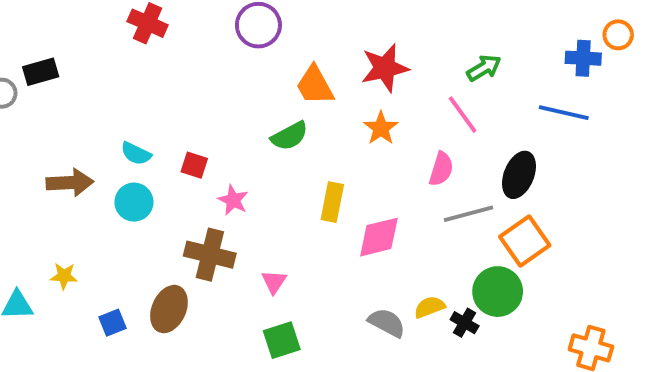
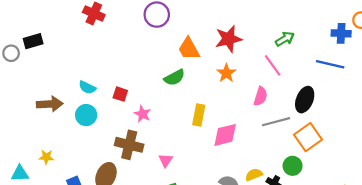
green circle: (498, 292) -> (293, 166), size x0.7

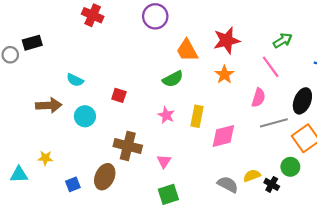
cyan semicircle: (87, 87) -> (75, 80), moved
pink star: (142, 114) -> (166, 115), moved

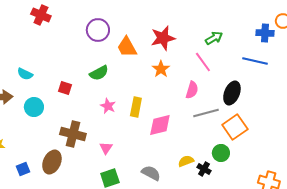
purple circle: (155, 16) -> (98, 30), moved
green semicircle: (173, 79) -> (99, 73), moved
gray semicircle: (228, 184) -> (151, 173), moved

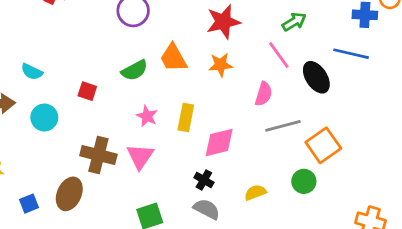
orange trapezoid: (127, 47) -> (173, 58), moved
orange star: (161, 69) -> (221, 65), turned 30
black ellipse: (232, 93) -> (316, 77), moved, turned -55
pink triangle: (106, 148) -> (140, 156), moved, size x1.5
black cross: (204, 169) -> (204, 180), moved

